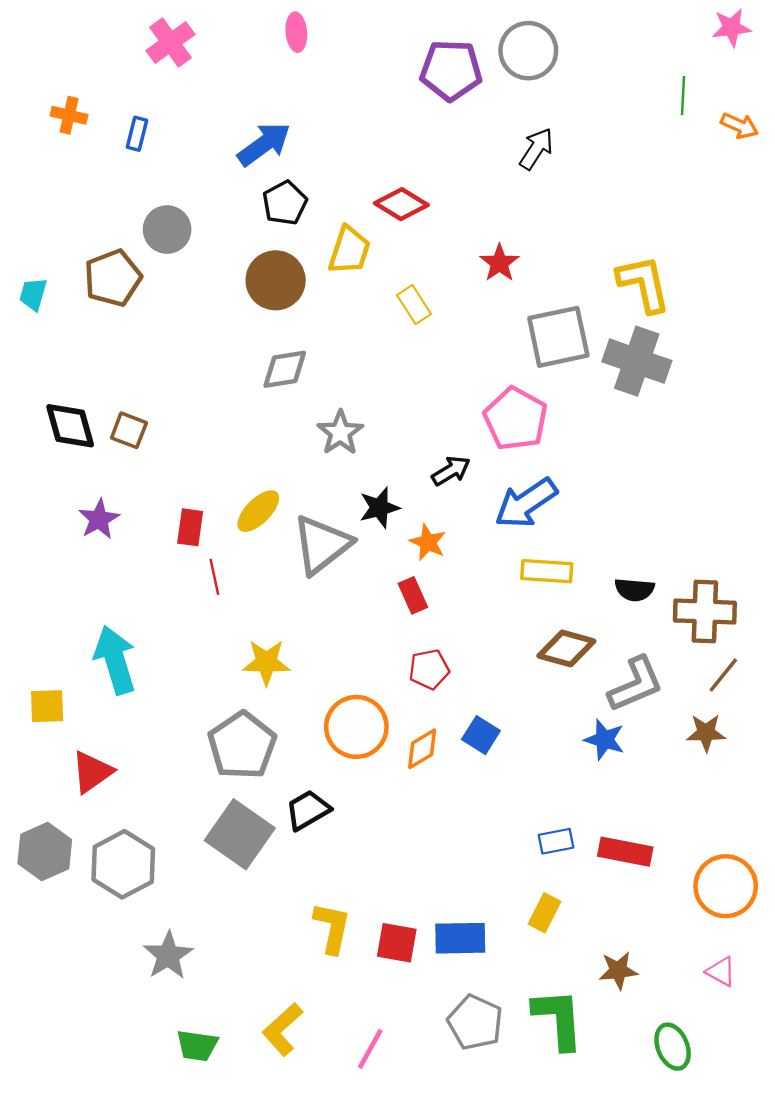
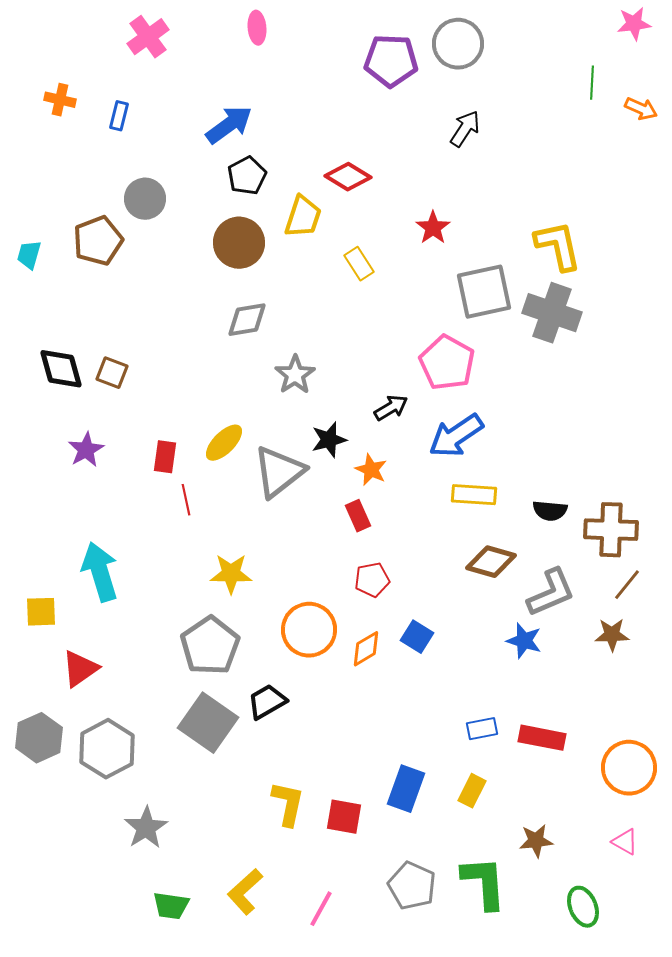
blue rectangle: (460, 938) -> (406, 789), moved, turned -69

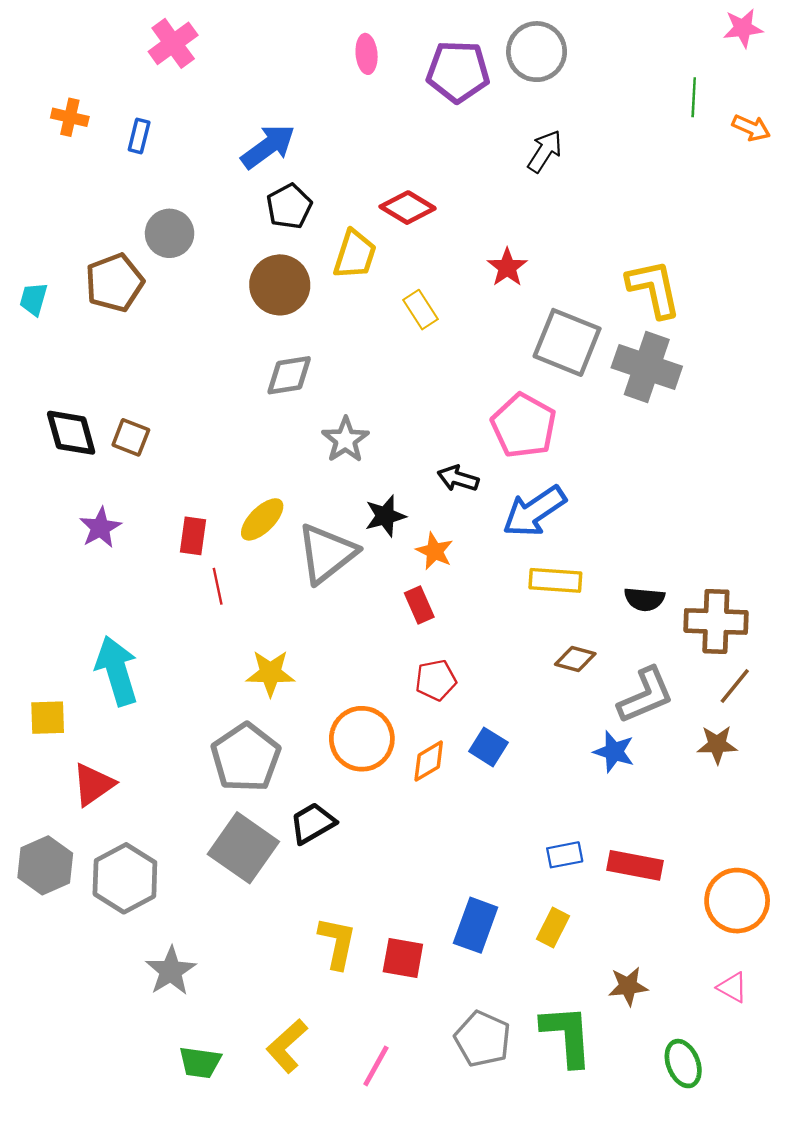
pink ellipse: (257, 28) -> (367, 54), moved
gray square: (484, 292) -> (567, 342), turned 34
black arrow: (391, 408) -> (458, 478), turned -132
brown diamond: (491, 562) -> (575, 659), size x0.7

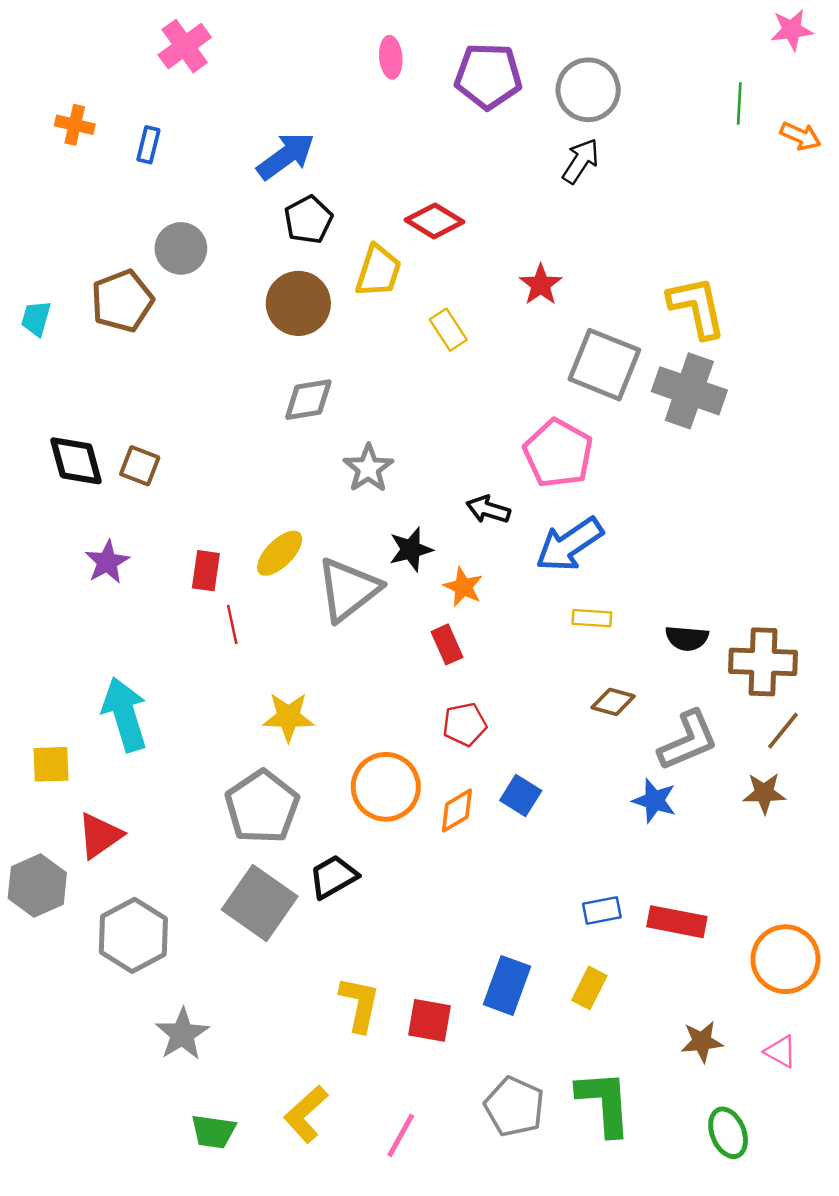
gray circle: (537, 52) -> (588, 90), moved
yellow rectangle: (555, 580) -> (592, 618), size x0.7
gray hexagon: (45, 865) -> (37, 885), moved
brown star: (628, 986) -> (702, 1042), moved

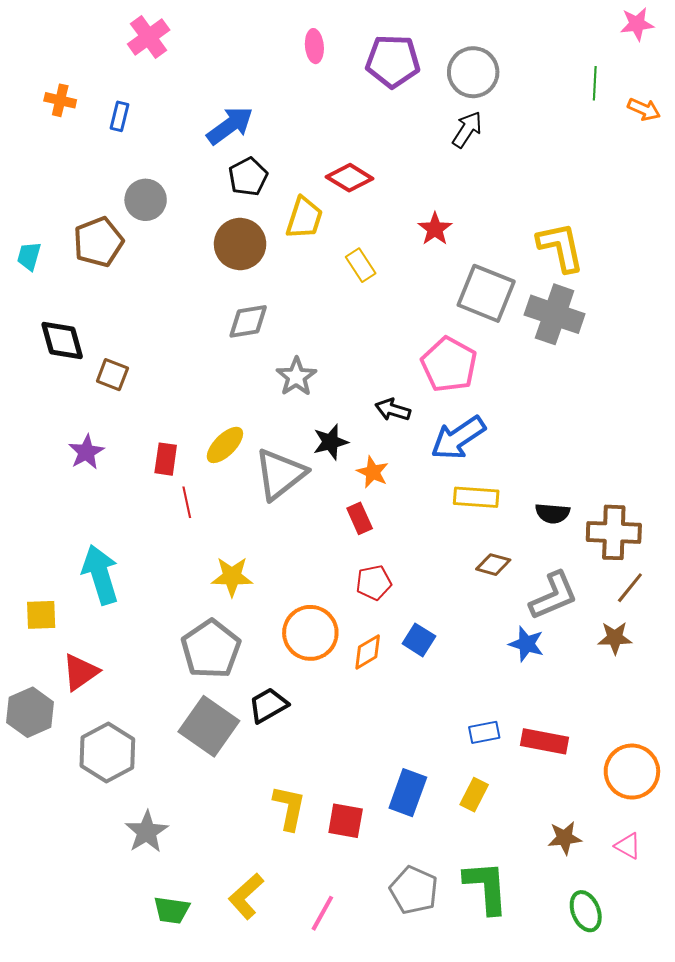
black diamond: (76, 461) -> (62, 340), moved
yellow rectangle: (592, 618) -> (476, 497), size x1.4

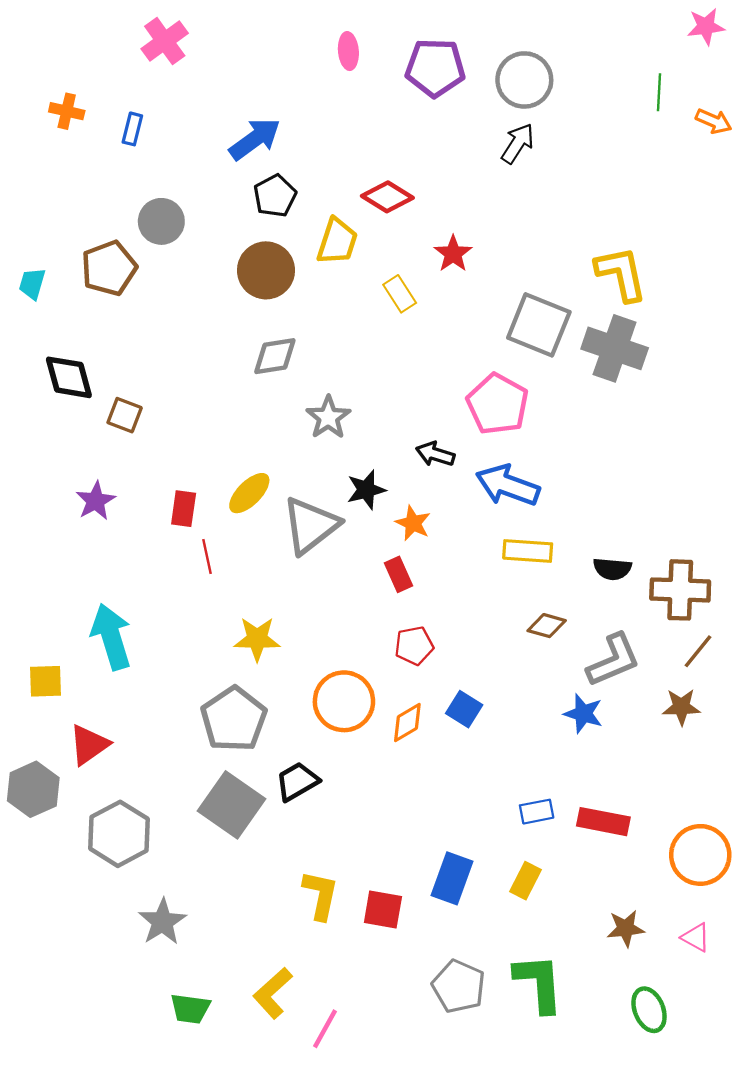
red star: (435, 229) -> (453, 254), moved
blue arrow: (458, 438) -> (508, 485), turned 54
pink line: (322, 913) -> (325, 1029), moved

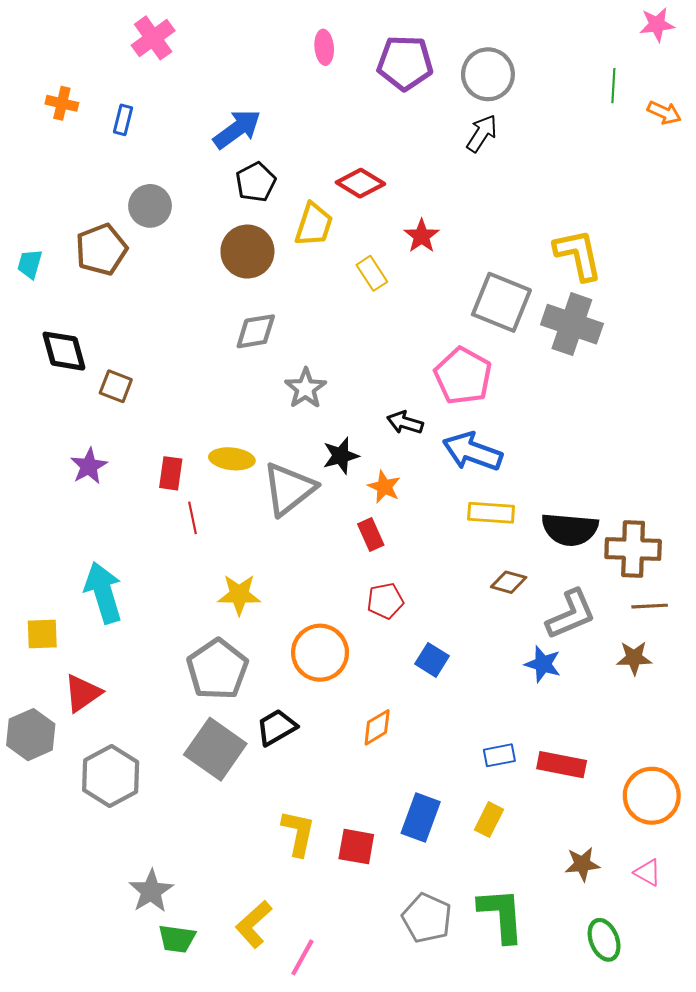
yellow ellipse: (249, 493) -> (232, 459), turned 51
black semicircle: (612, 569) -> (570, 529), size x1.6
brown line: (698, 651) -> (650, 606), turned 48
orange diamond: (407, 722) -> (377, 727), moved
gray star: (162, 922) -> (151, 891), moved

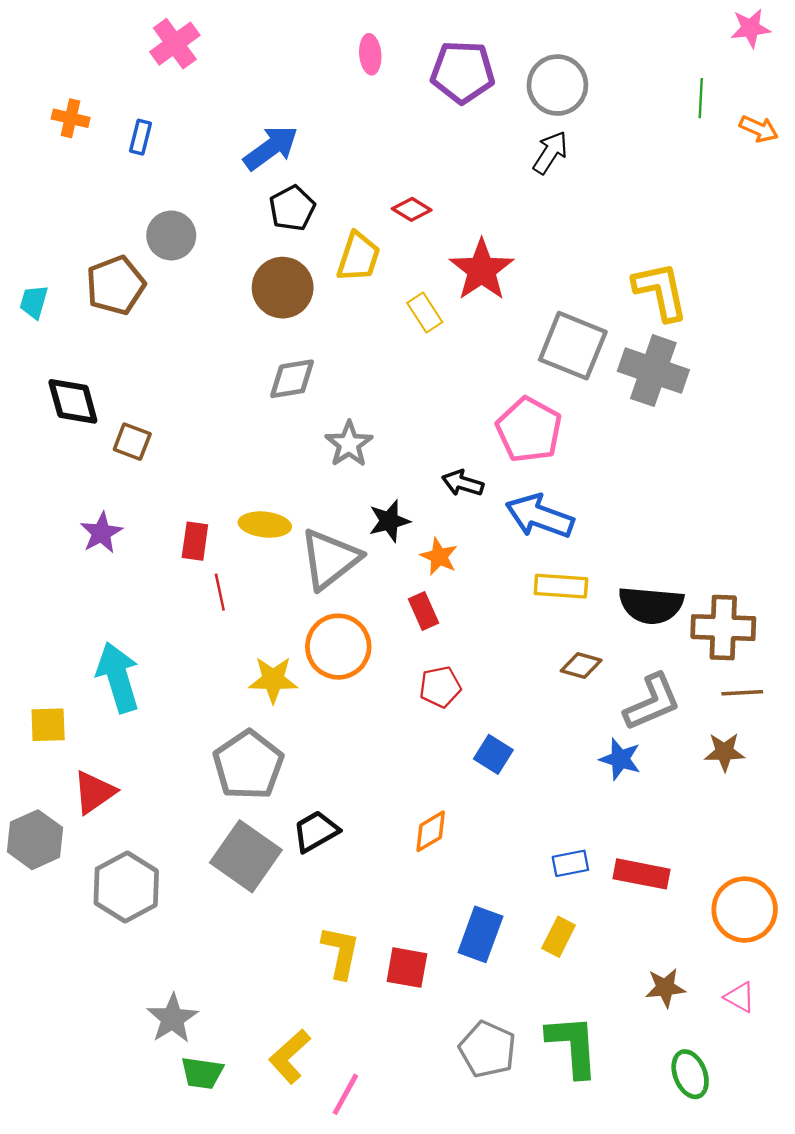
red diamond: (360, 183) -> (412, 209), size x0.7
red star: (422, 236) -> (482, 270), size x1.6
orange circle: (320, 653) -> (338, 647), moved

